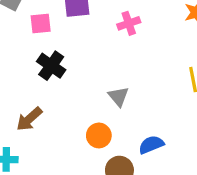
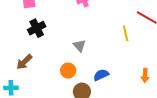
black cross: (51, 66) -> (37, 28), turned 30

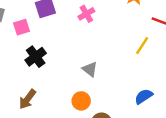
yellow line: (126, 33) -> (142, 46), turned 56
blue semicircle: (101, 75) -> (144, 96), moved

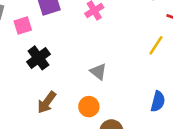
blue semicircle: (144, 96) -> (158, 101), turned 138
brown arrow: (27, 99) -> (47, 102), moved

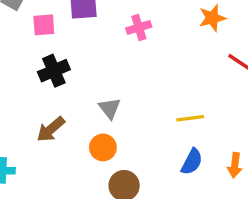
yellow line: (156, 45) -> (190, 118), moved, turned 36
gray triangle: (98, 72) -> (110, 108), moved

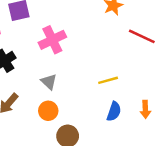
pink cross: (139, 27) -> (52, 40), moved, size x1.5

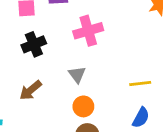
orange circle: (48, 111) -> (83, 106), moved

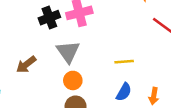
black cross: (34, 44) -> (49, 18), moved
gray triangle: (77, 75) -> (68, 52), size x1.5

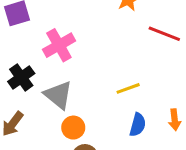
black cross: (49, 18) -> (21, 77), moved

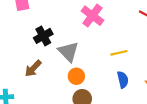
pink cross: (59, 45) -> (92, 16), moved, turned -30
blue semicircle: (138, 125) -> (123, 80), turned -35

